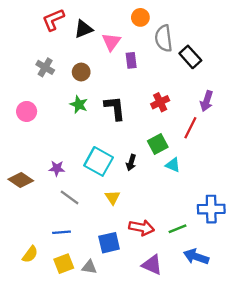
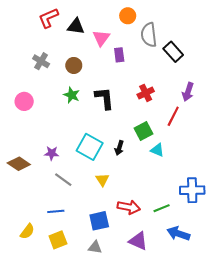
black triangle: (83, 29) -> (76, 26), turned 30
gray triangle: (89, 267) -> (95, 247), moved

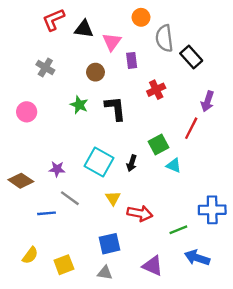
brown circle: (74, 65) -> (95, 72), moved
red cross: (146, 93) -> (156, 90), moved
red arrow: (129, 207) -> (140, 213), moved
blue line: (56, 211) -> (46, 213), moved

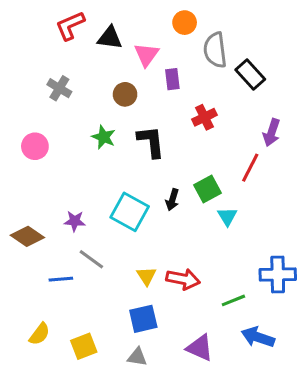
black arrow: (132, 163) -> (172, 200), moved
cyan triangle: (174, 166) -> (227, 216), turned 35
yellow triangle: (113, 198) -> (146, 276), moved

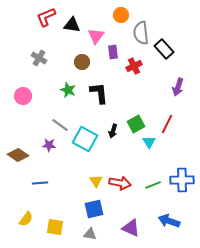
red cross: (204, 117) -> (134, 66), moved
red line: (250, 168) -> (167, 124), moved
gray line: (91, 259) -> (60, 125), moved
green line: (233, 300) -> (153, 185), moved
yellow square: (84, 346) -> (55, 227), turned 30

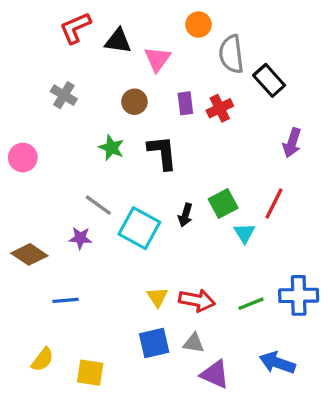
purple rectangle: (113, 52) -> (185, 103), moved
pink circle: (23, 96) -> (23, 158), moved
gray triangle: (90, 234) -> (194, 343), moved

